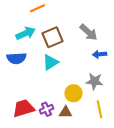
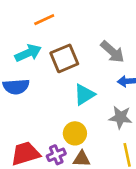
cyan triangle: (50, 62) -> (84, 95), moved
yellow circle: (73, 93) -> (75, 133), moved

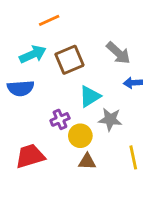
gray star: (120, 117) -> (110, 119), moved
purple cross: (56, 155) -> (60, 119), moved

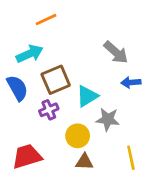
brown square: (69, 60) -> (56, 80), moved
blue semicircle: (21, 88) -> (17, 88), turned -115
purple cross: (60, 119) -> (49, 110), moved

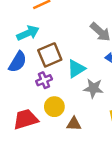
blue semicircle: (17, 88) -> (18, 62), turned 60
yellow circle: (78, 136) -> (54, 107), moved

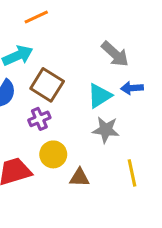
brown square: (50, 55) -> (47, 85), turned -35
cyan triangle: (76, 69) -> (100, 96), moved

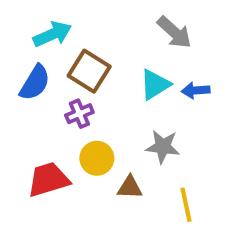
blue arrow: (132, 88) -> (196, 90), moved
gray star: (106, 130) -> (163, 147), moved
yellow line: (132, 173) -> (186, 205), moved

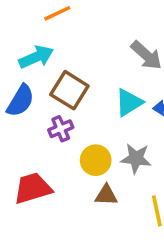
yellow circle: (97, 158) -> (96, 160), moved

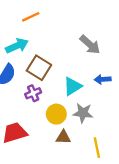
cyan triangle: (129, 102) -> (73, 86), moved

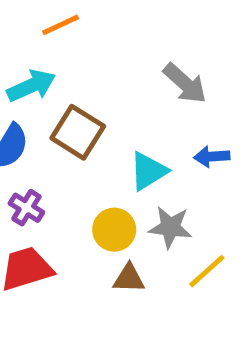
purple cross: (33, 93) -> (26, 208), moved, turned -35
yellow line: (97, 148) -> (207, 271), moved, turned 60

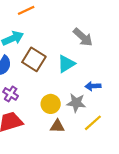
blue arrow: (212, 157) -> (93, 86), moved
cyan triangle: (148, 171) -> (66, 64), moved

